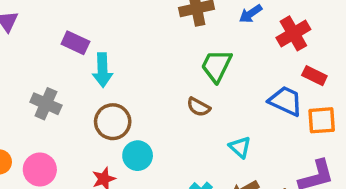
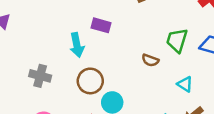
purple rectangle: (75, 43) -> (101, 25), moved
green trapezoid: (217, 66) -> (177, 40), moved

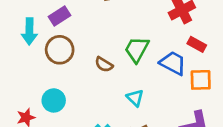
purple rectangle: (101, 25) -> (60, 16), turned -60
brown circle: (90, 81) -> (60, 50), moved

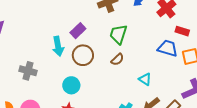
green trapezoid: (137, 49) -> (118, 34), moved
brown semicircle: (104, 64) -> (117, 59), turned -64
cyan circle: (54, 100) -> (71, 85), moved

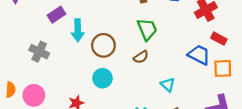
purple rectangle: (78, 31) -> (56, 15), moved
green trapezoid: (118, 34) -> (147, 29), turned 130
cyan circle: (71, 85) -> (103, 78), moved

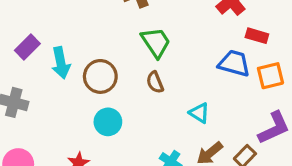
brown semicircle: (141, 57) -> (155, 82), turned 112

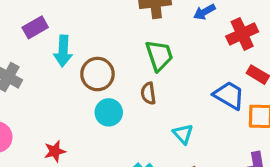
cyan circle: (108, 122) -> (109, 112), moved

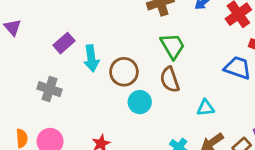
brown semicircle: (148, 93) -> (170, 80), size x1.4
cyan triangle: (183, 134) -> (206, 108), turned -42

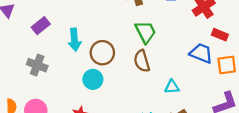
purple rectangle: (64, 43) -> (41, 26), moved
cyan circle: (140, 102) -> (93, 79), moved

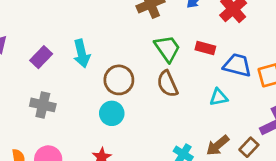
red rectangle: (220, 35) -> (205, 48), moved
cyan arrow: (75, 40) -> (82, 53), moved
cyan triangle: (172, 87) -> (219, 97), moved

